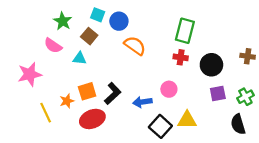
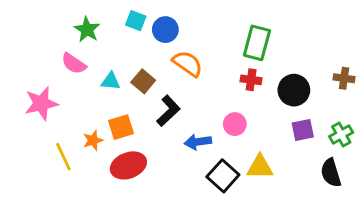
brown square: (89, 36) -> (143, 81), moved
black L-shape: (113, 93) -> (168, 111), moved

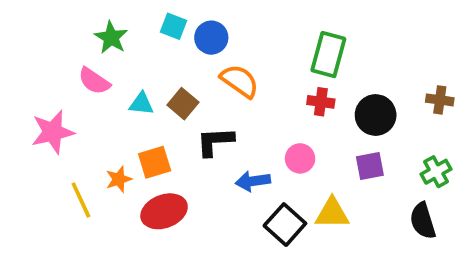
black L-shape: (168, 111) -> (215, 141), turned -140
purple square: (303, 130) -> (370, 166), moved

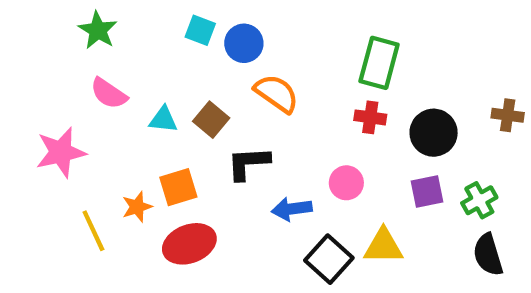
green star: (111, 38) -> (98, 30), moved
green cross: (436, 172) -> (479, 200), moved

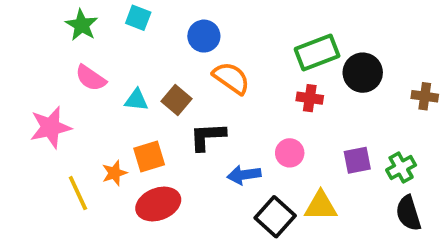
cyan square: (200, 30) -> (138, 18), moved
green rectangle: (379, 63) -> (317, 52), turned 54
black circle: (434, 133) -> (363, 73), moved

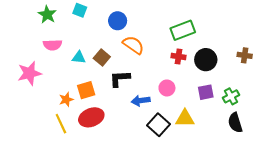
black circle: (363, 73) -> (206, 60), moved
pink semicircle: (91, 78) -> (52, 45), turned -36
yellow line: (78, 193) -> (61, 124), moved

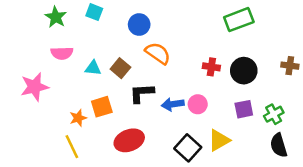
green rectangle: (183, 30) -> (239, 20), moved
blue arrow: (141, 101) -> (173, 104), moved
red ellipse: (91, 117) -> (129, 140), moved
yellow triangle: (185, 118) -> (219, 140), turned -30

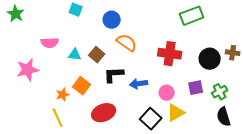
green star: (56, 17) -> (16, 14), moved
red cross: (211, 67) -> (170, 54), size x1.6
black circle: (244, 71) -> (210, 59), moved
pink circle: (198, 104) -> (167, 93), moved
orange square: (102, 107) -> (82, 86), turned -36

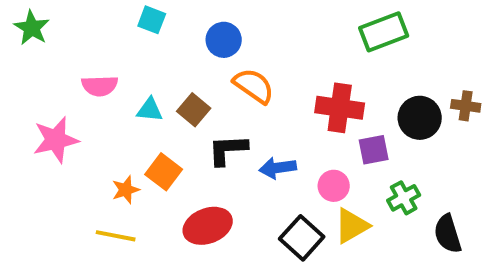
purple square: (196, 88) -> (374, 150), moved
green cross: (220, 92) -> (404, 198), moved
yellow line: (58, 118) -> (116, 236), turned -54

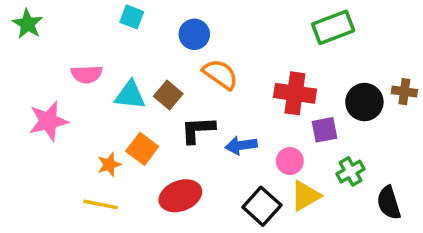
cyan triangle: (150, 110) -> (130, 95), size x1.4

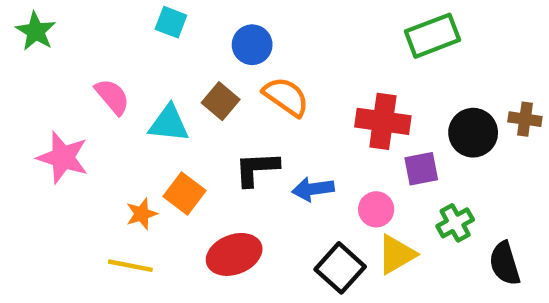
pink semicircle: (87, 74) -> (112, 97), turned -128
brown square: (168, 95) -> (221, 101), moved
pink star: (48, 121) -> (63, 157), turned 30

